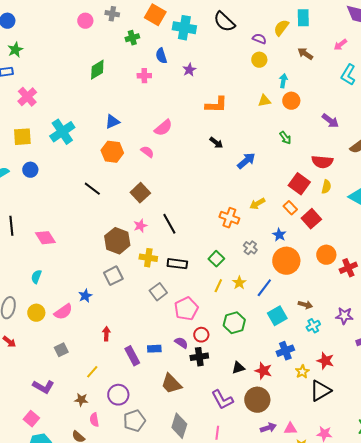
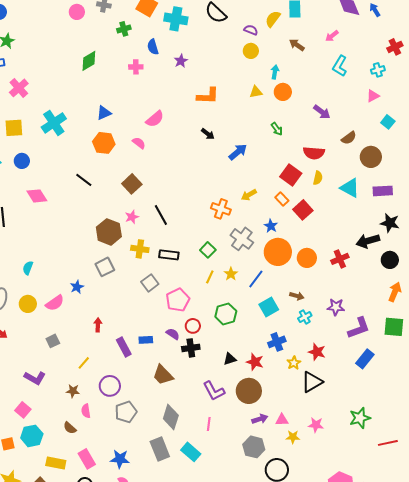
pink diamond: (45, 238) -> (37, 196), moved
gray cross: (250, 248) -> (242, 239), size x1.6
orange circle: (326, 255) -> (307, 258), moved

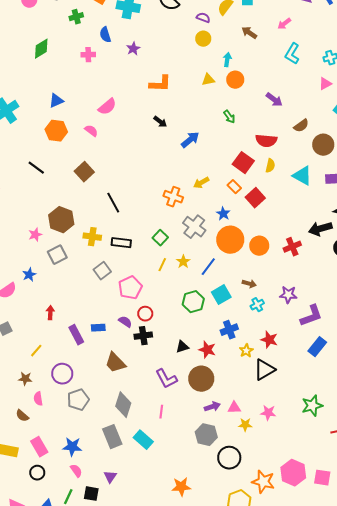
pink star: (132, 217) -> (35, 235), moved
green hexagon: (226, 314) -> (193, 302), moved

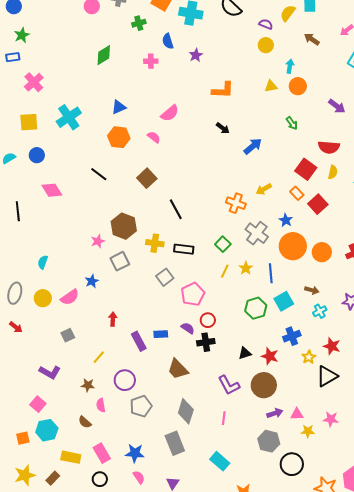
blue line: (208, 267) -> (271, 273), turned -42
cyan rectangle: (143, 440) -> (220, 461), moved

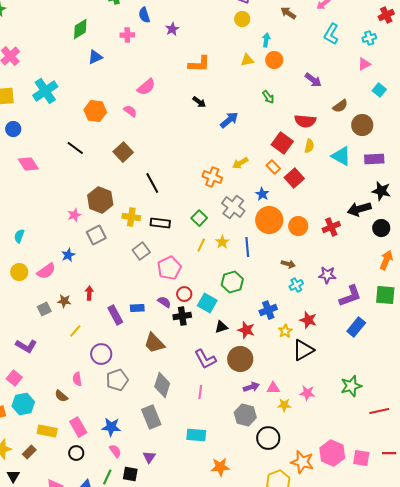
blue triangle: (119, 107) -> (95, 57), moved
cyan square: (284, 301) -> (207, 303), moved, turned -30
brown star: (88, 385) -> (64, 301), moved
cyan rectangle: (220, 461) -> (196, 435), turned -36

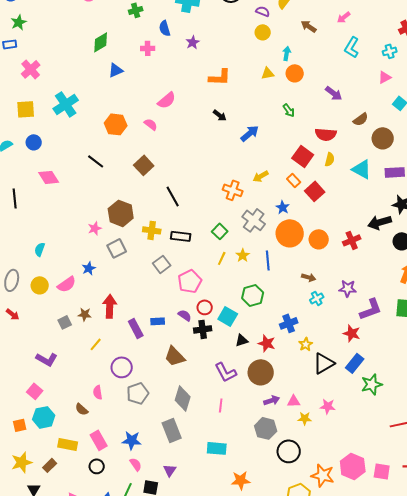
red arrow: (89, 293) -> (110, 306), size x1.6
red star: (308, 320) -> (352, 333), moved
blue rectangle: (356, 327) -> (355, 363), moved
green star: (351, 386) -> (372, 384), moved

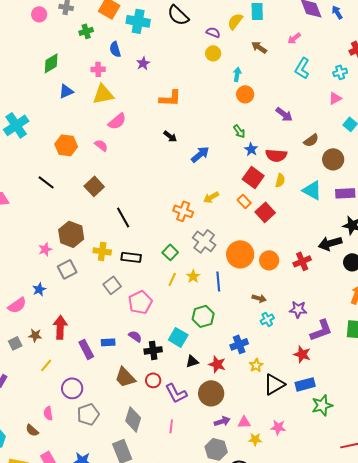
yellow triangle: (268, 73) -> (103, 94), moved, size x1.6
blue star: (283, 207) -> (251, 149), moved
red circle: (205, 307) -> (153, 380), moved
blue rectangle: (355, 363) -> (305, 384), turned 36

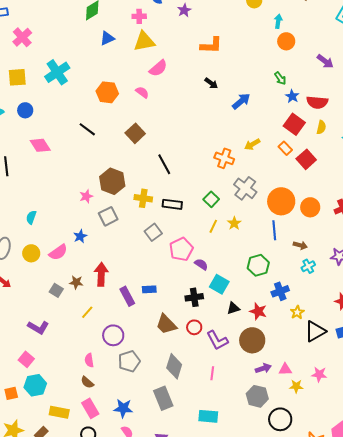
blue line: (218, 281) -> (274, 230), moved
green hexagon: (203, 316) -> (258, 265), moved
purple semicircle: (135, 336) -> (201, 264), moved
gray square: (15, 343) -> (56, 290), turned -32
brown semicircle: (32, 430) -> (87, 382), moved

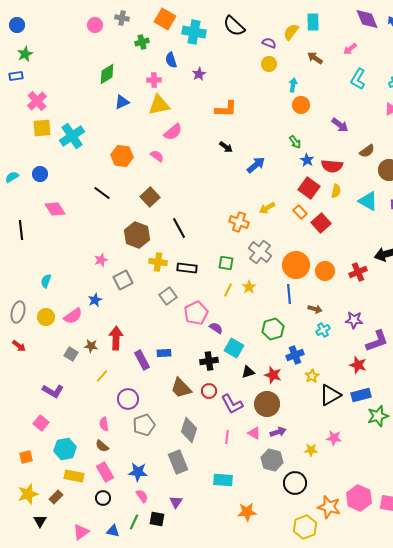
yellow square: (17, 77) -> (42, 128), moved
brown hexagon: (112, 181) -> (137, 235), moved
green square: (211, 199) -> (226, 263), turned -35
pink triangle: (285, 369) -> (254, 433), moved, turned 32
cyan hexagon: (35, 385) -> (65, 449), moved

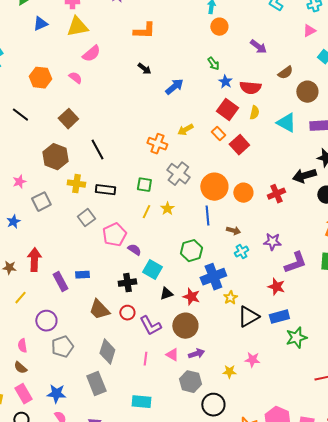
blue cross: (295, 355) -> (213, 277), size x1.4

